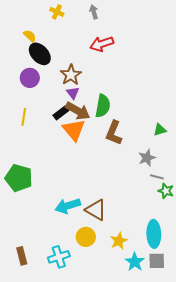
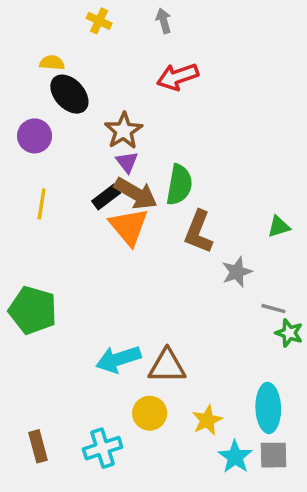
yellow semicircle: (30, 36) -> (52, 63), turned -40
purple circle: (30, 78) -> (35, 136), moved
gray star: (147, 158) -> (237, 272), moved
brown triangle: (96, 210) -> (167, 366), turned -30

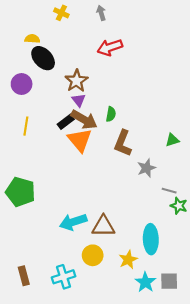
green semicircle: (179, 185) -> (111, 114), size x0.6
cyan ellipse: (268, 408) -> (151, 239), moved

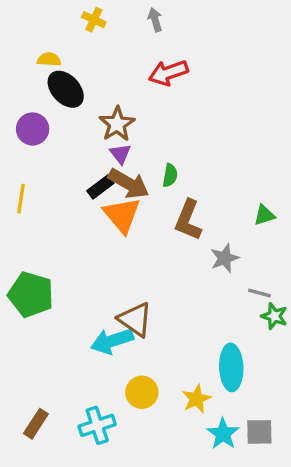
yellow line: (26, 126) -> (21, 199), moved
brown triangle: (103, 226) -> (135, 319), moved, turned 35
brown rectangle: (24, 276) -> (36, 424), turned 48

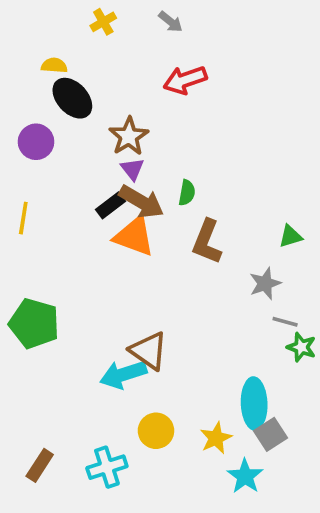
yellow cross: (94, 20) -> (103, 22), turned 35
gray arrow: (155, 20) -> (171, 22), turned 145
orange triangle: (122, 215) -> (134, 236), turned -30
gray star: (225, 258) -> (265, 284), moved
gray square: (259, 432) -> (270, 434), moved, turned -32

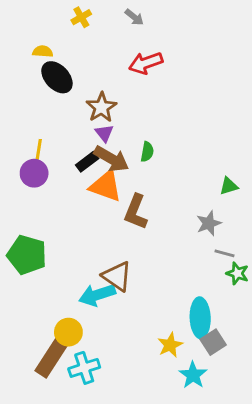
purple circle: (36, 142) -> (34, 173), moved
yellow line: (23, 218) -> (38, 152), moved
brown L-shape: (207, 242) -> (136, 212), moved
yellow circle: (156, 431) -> (68, 332), moved
brown rectangle: (40, 465) -> (51, 358), moved, size x1.5

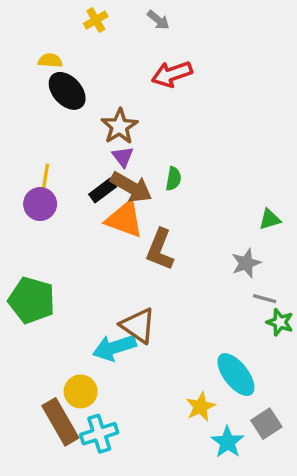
cyan ellipse: (200, 318) -> (236, 375), turned -36
gray square: (213, 342) -> (266, 424), moved
brown rectangle: (51, 358) -> (60, 422), turned -63

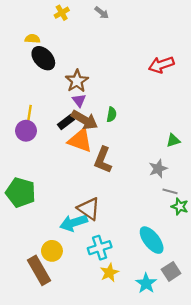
red arrow: (172, 74) -> (161, 65), moved
yellow star: (200, 407) -> (109, 273), moved
cyan cross: (99, 434) -> (100, 248), moved

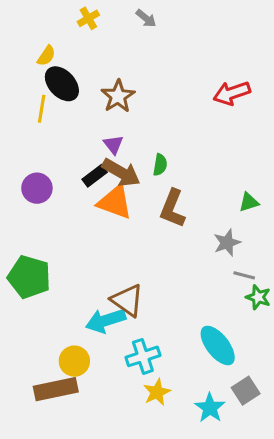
yellow semicircle: (32, 39) -> (46, 56), turned 120
brown star: (77, 81) -> (118, 96), moved
yellow line: (29, 114) -> (42, 109), moved
brown L-shape: (103, 160) -> (173, 208), moved
brown rectangle: (39, 270) -> (56, 389), turned -72

